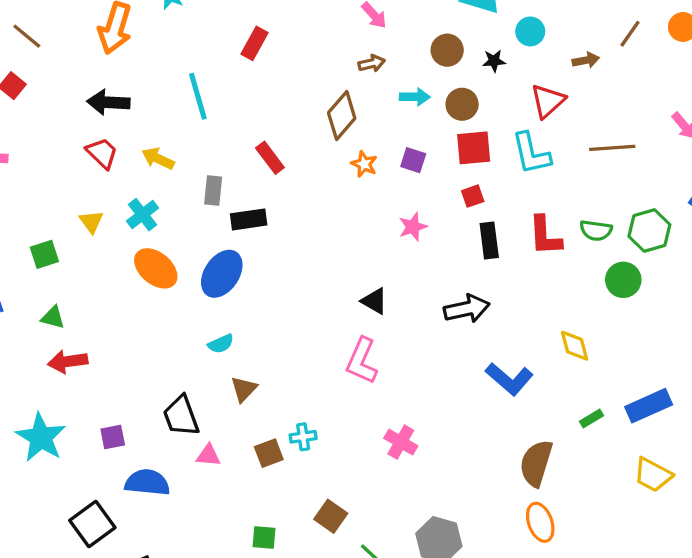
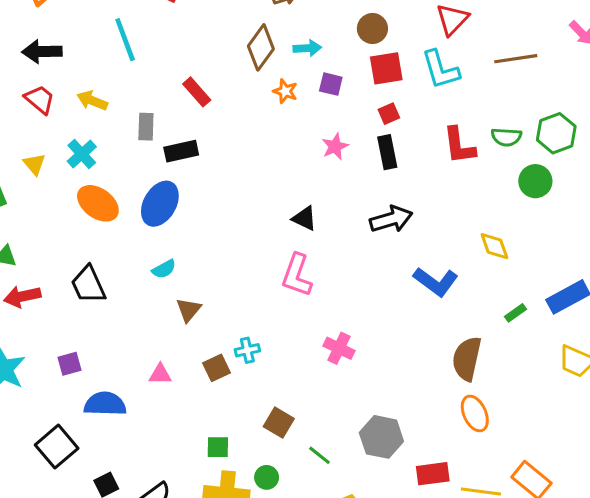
cyan arrow: (415, 97) -> (307, 48), moved
black rectangle: (489, 240) -> (387, 152), moved
black trapezoid: (181, 416) -> (88, 285), moved

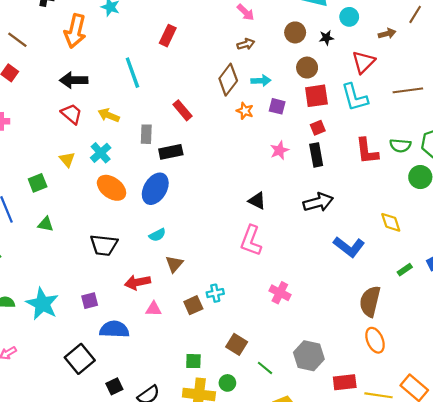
black trapezoid: (88, 285) -> (104, 245), turned -60
red arrow: (22, 296) -> (137, 282), moved

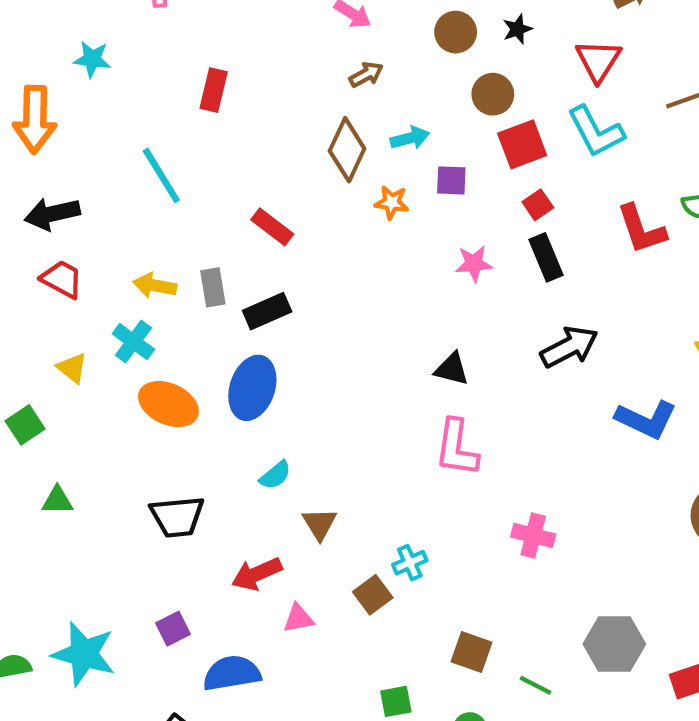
yellow arrow: (109, 115) -> (155, 286), moved
pink star: (279, 150) -> (474, 264), turned 30

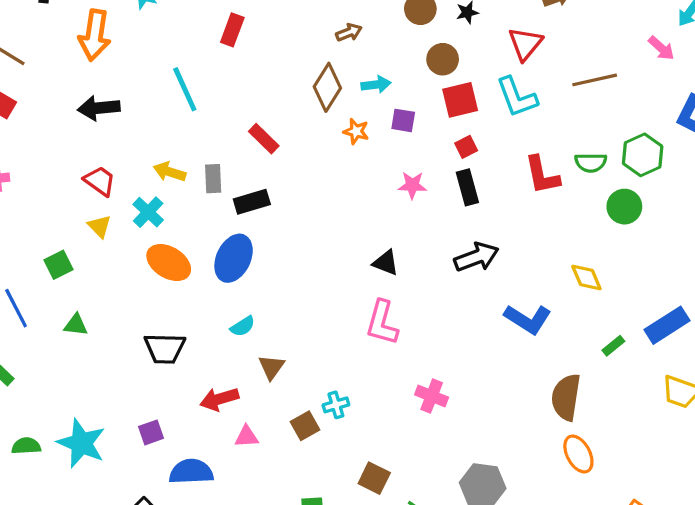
red trapezoid: (62, 279) -> (100, 181), moved

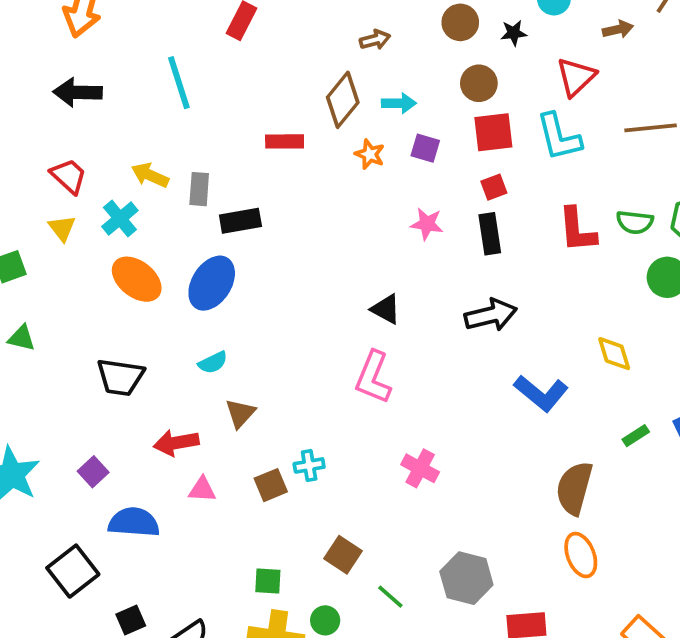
red rectangle: (264, 139) -> (285, 141), moved, turned -52
purple square: (151, 432) -> (93, 472), turned -30

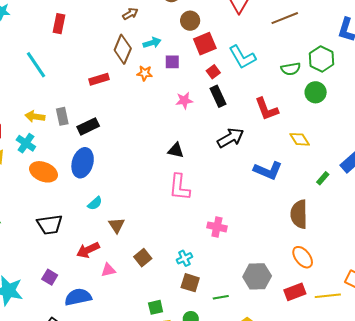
cyan L-shape: (559, 137) -> (242, 57), moved
red L-shape: (577, 230) -> (267, 109), moved
cyan cross: (309, 465) -> (184, 258), moved
orange ellipse: (581, 555) -> (303, 257), moved
green line: (390, 597) -> (221, 297), turned -35

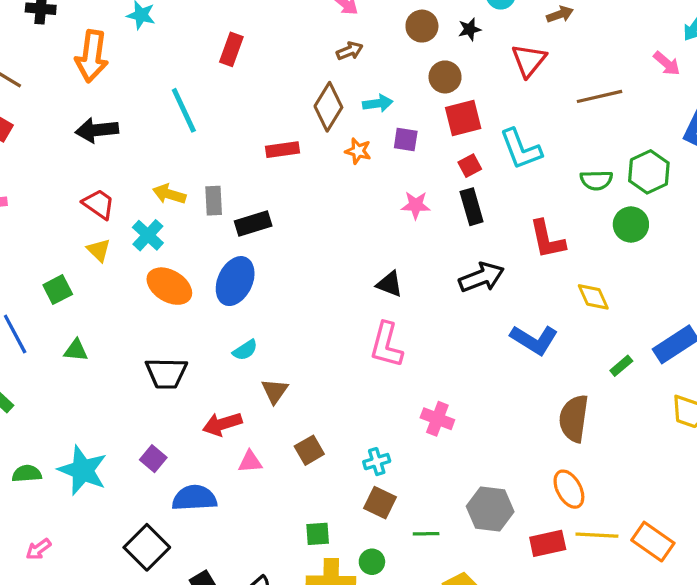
yellow line: (328, 296) -> (597, 535), moved

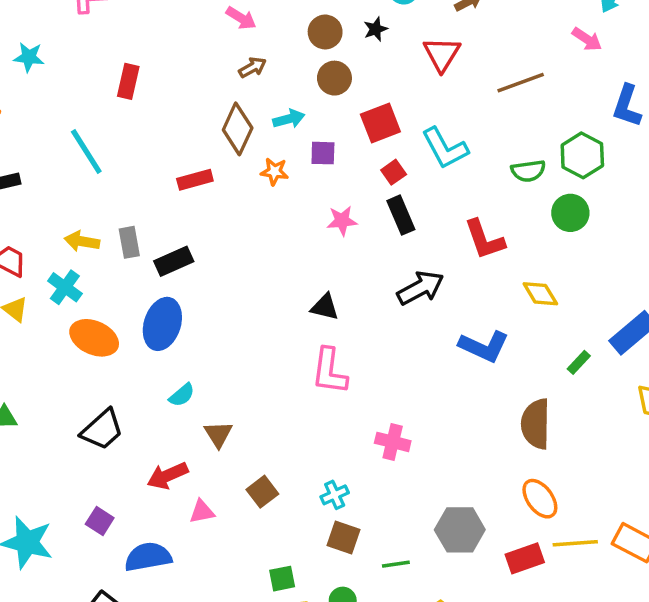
brown circle: (445, 77) -> (334, 78), moved
black trapezoid: (166, 373) -> (102, 430), turned -36

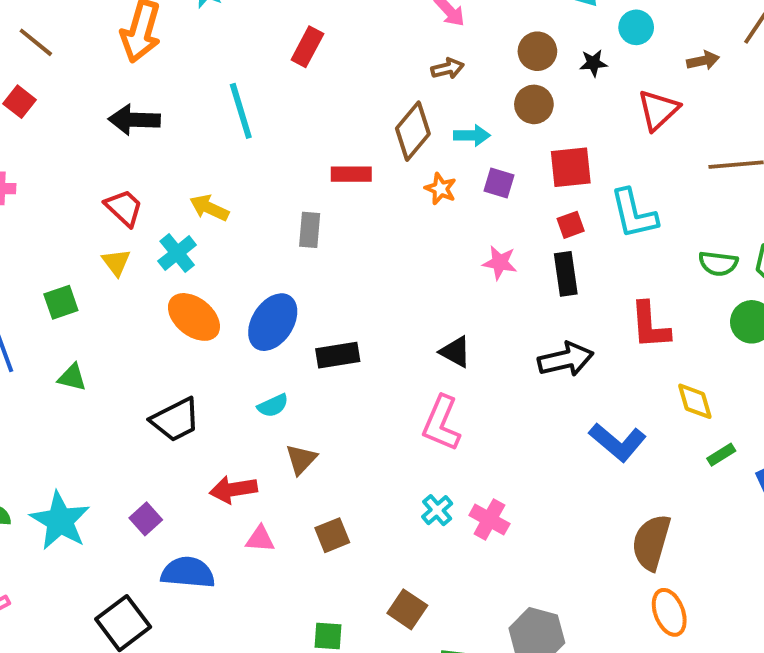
gray rectangle: (129, 242) -> (310, 230), moved
black rectangle: (174, 261) -> (338, 355), moved
green rectangle: (579, 362) -> (721, 455), moved
cyan cross: (335, 495) -> (437, 510), moved, turned -32
orange ellipse: (540, 499) -> (669, 612), moved

